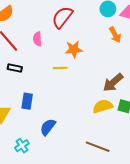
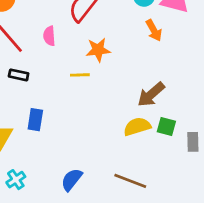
blue semicircle: (48, 127) -> (72, 180), moved
cyan cross: (22, 146) -> (16, 180), moved

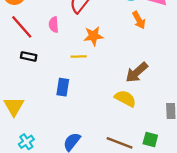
blue rectangle: (35, 120) -> (63, 87), moved
yellow semicircle: (137, 127) -> (125, 99), turned 45
green square: (166, 127) -> (150, 139), moved

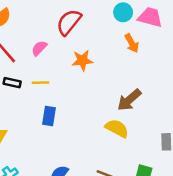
pink semicircle: (54, 25) -> (39, 48), turned 49
yellow line: (79, 56) -> (40, 83), moved

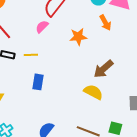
pink semicircle: (39, 48) -> (42, 27), moved
orange star: (82, 60) -> (78, 37), moved

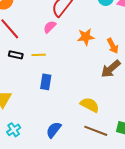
orange arrow: (105, 23) -> (113, 46), moved
yellow semicircle: (93, 92) -> (90, 105), moved

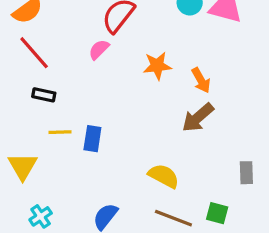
yellow line: (39, 55) -> (60, 132), moved

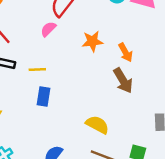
brown arrow: (198, 118) -> (123, 81), turned -80
yellow line: (60, 132) -> (37, 70), moved

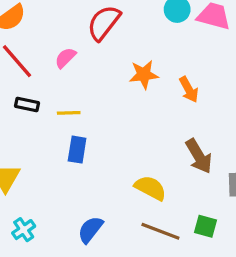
pink semicircle: (48, 29) -> (65, 58), moved
brown arrow: (123, 81) -> (199, 156), moved

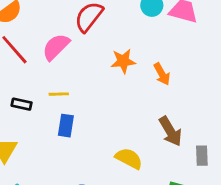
pink semicircle: (65, 58) -> (56, 47), size x1.5
black rectangle: (27, 104) -> (22, 104), moved

